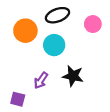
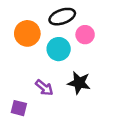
pink circle: (93, 24) -> (85, 35), moved
purple arrow: (41, 80) -> (44, 88), turned -84

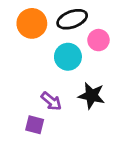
orange circle: (27, 33) -> (32, 23), moved
purple square: (19, 108) -> (35, 125), moved

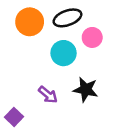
purple square: (35, 125) -> (14, 117), moved, turned 30

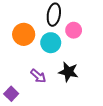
black ellipse: (67, 18) -> (54, 15), turned -60
orange circle: (30, 22) -> (24, 34), moved

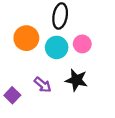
pink circle: (74, 30) -> (82, 44), moved
purple square: (11, 94) -> (12, 95), moved

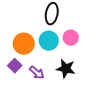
orange circle: (26, 38) -> (24, 44), moved
purple square: (12, 95) -> (15, 66), moved

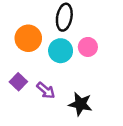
orange circle: (24, 44) -> (28, 38), moved
black star: (66, 69) -> (80, 104), moved

